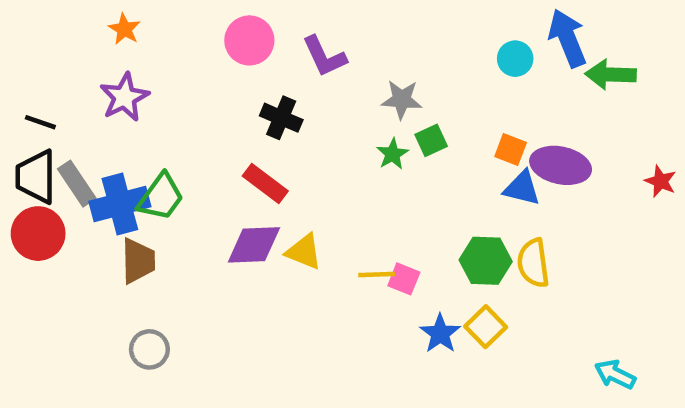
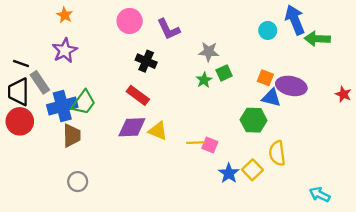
gray rectangle: (77, 184) -> (40, 82), moved
green hexagon: (486, 261) -> (254, 120), moved
yellow semicircle: (533, 263) -> (277, 153), moved

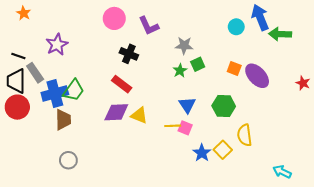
orange star: (65, 15) -> (24, 13), moved
purple ellipse: (291, 86) -> (257, 76), turned 35
blue triangle: (271, 98) -> (187, 105), moved, turned 42

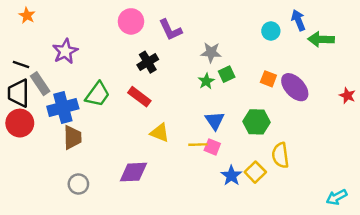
blue arrow: (260, 17) -> (298, 20), size x0.7
black cross: (129, 54) -> (148, 62), turned 36
green trapezoid: (74, 90) -> (98, 94), moved
purple diamond: (116, 112) -> (133, 172), moved
cyan arrow: (282, 172) -> (337, 197), moved, turned -54

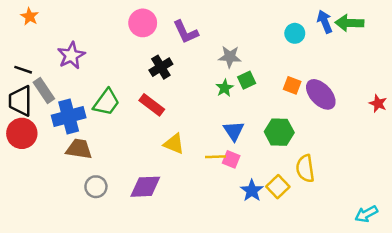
green arrow: (321, 39) -> (349, 23), moved
brown trapezoid: (72, 137) -> (79, 149), turned -80
gray circle: (78, 184) -> (96, 187), moved

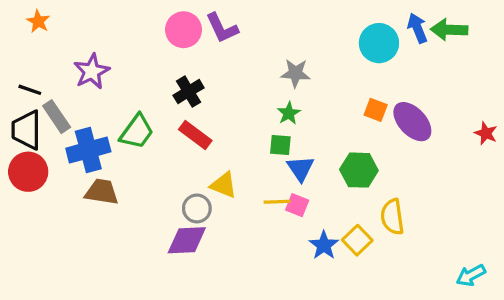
purple L-shape: (186, 32) -> (222, 28), moved
cyan circle: (295, 33) -> (379, 43), size x1.5
black cross: (161, 67) -> (189, 92), moved
green square: (247, 80) -> (280, 145), moved, turned 30
gray circle: (96, 187) -> (197, 208), moved

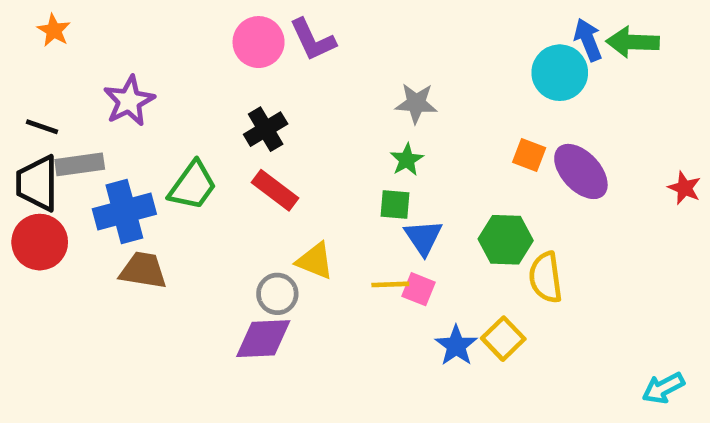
cyan circle: (379, 43) -> (560, 73), moved
gray rectangle: (57, 117) -> (80, 164), turned -64
yellow semicircle: (392, 217) -> (546, 277), moved

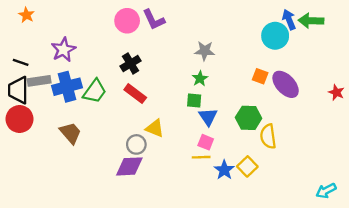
blue cross: (124, 212) -> (67, 87), moved
brown trapezoid: (143, 270) -> (70, 133), turned 40
yellow line: (390, 284) -> (201, 157), moved

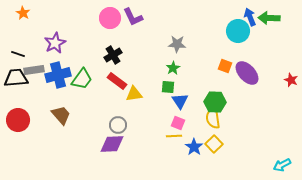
black trapezoid: (18, 90) -> (16, 78), turned 85
red circle: (20, 119) -> (18, 120), moved
yellow triangle: (155, 128) -> (134, 94), moved, turned -30
yellow semicircle: (268, 136) -> (213, 118), moved

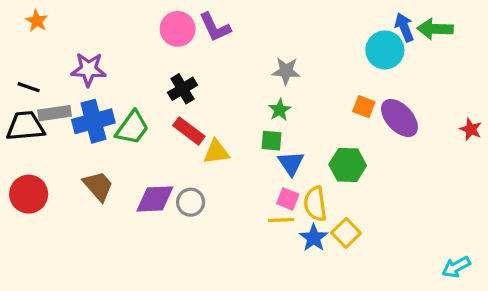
purple star: (55, 43) -> (89, 69), turned 30
yellow semicircle: (213, 118) -> (315, 204), moved
purple diamond: (112, 144) -> (155, 199), moved

